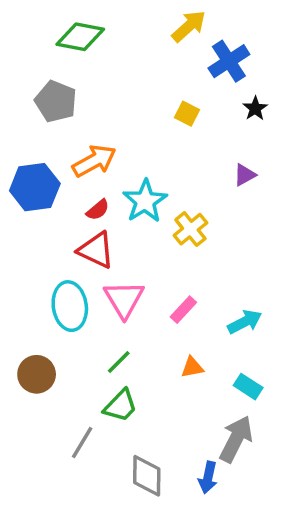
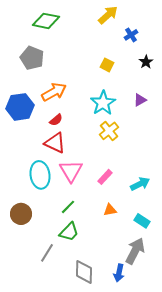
blue cross: (229, 61) -> (131, 35), size x0.6
cyan star: (145, 201) -> (103, 103), moved

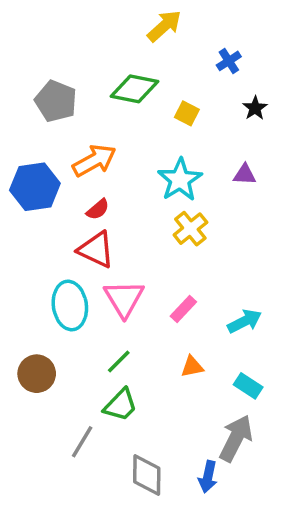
yellow arrow: (108, 15) -> (164, 26), moved
green diamond: (46, 21) -> (135, 89), moved
purple triangle: (140, 100) -> (245, 174), turned 32

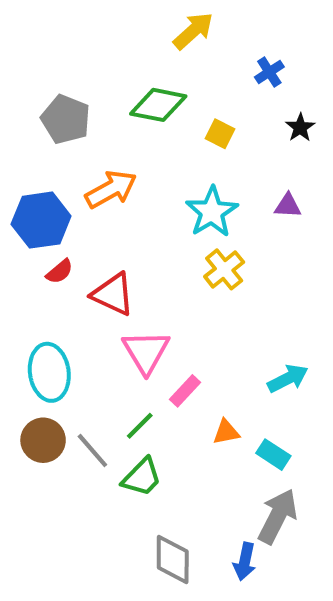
red semicircle: (98, 209) -> (60, 272), moved
cyan ellipse: (70, 306) -> (49, 372), moved
pink rectangle: (183, 309) -> (185, 391), moved
cyan rectangle: (248, 386) -> (273, 455), moved
gray line: (82, 442) -> (92, 450), moved, turned -72

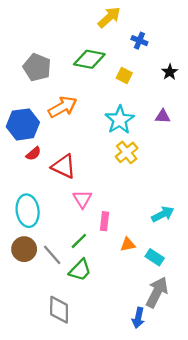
blue cross: (269, 72) -> (139, 41), moved, turned -35
pink triangle: (146, 352) -> (82, 199), size x0.7
pink rectangle: (185, 391) -> (104, 221), turned -36
gray diamond: (173, 559) -> (59, 310), moved

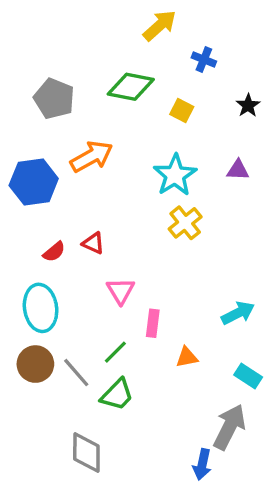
red semicircle: (33, 154) -> (54, 252), moved
red triangle: (64, 166) -> (93, 243), size x0.6
cyan rectangle: (155, 257) -> (248, 376), moved

